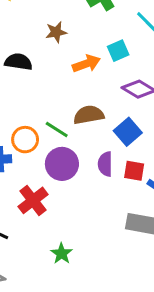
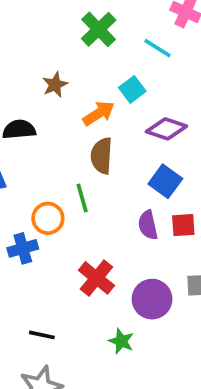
brown semicircle: (89, 115) -> (102, 156), moved, turned -64
green line: (57, 130) -> (82, 198), turned 55
purple circle: (62, 164) -> (152, 299), moved
red cross: (33, 200) -> (96, 278), moved

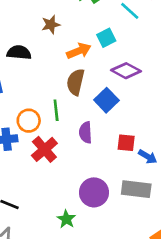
blue square: (165, 181) -> (106, 100), moved
purple semicircle: (148, 225) -> (86, 132), moved
red cross: (96, 278) -> (44, 149), moved

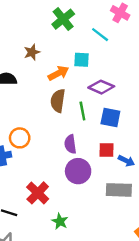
cyan square: (106, 38) -> (81, 60), turned 35
blue square: (106, 100) -> (110, 118), moved, turned -30
green line: (56, 110) -> (82, 111), moved
red cross: (44, 149) -> (38, 193), moved
purple circle: (94, 192) -> (78, 171), moved

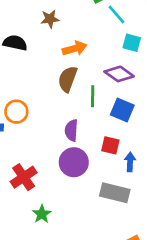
cyan line: (100, 35) -> (116, 15), moved
cyan square: (81, 60) -> (132, 43), moved
blue arrow: (126, 161) -> (130, 162), turned -126

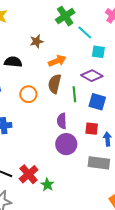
orange circle: (16, 112) -> (28, 94), moved
red cross: (24, 177) -> (29, 174), moved

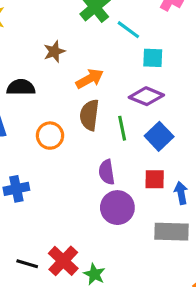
blue square: (97, 102) -> (159, 136), turned 36

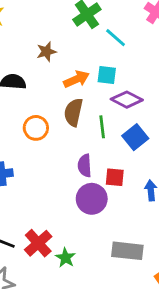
cyan square: (153, 58) -> (107, 75), moved
red square: (155, 179) -> (115, 177), moved
gray rectangle: (171, 232) -> (127, 251), moved

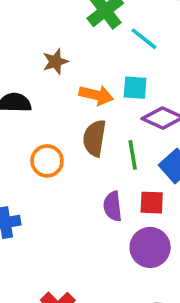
orange arrow: (76, 79) -> (96, 95), turned 40
red square: (115, 177) -> (152, 203), moved
purple circle: (92, 199) -> (150, 247), moved

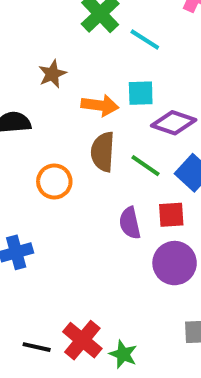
green line: (133, 155) -> (146, 166), turned -40

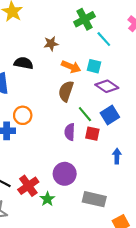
green line: (146, 166) -> (85, 114), moved
orange circle: (54, 181) -> (23, 115), moved
purple circle: (175, 263) -> (65, 174), moved

